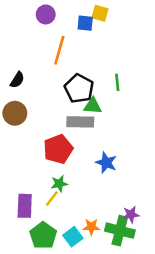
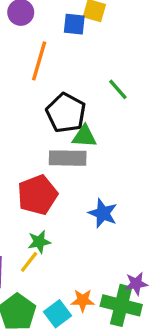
green line: (117, 82) -> (118, 89), moved, turned -35

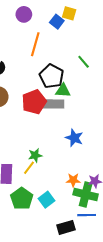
blue square: (74, 24) -> (57, 22), turned 32
red pentagon: (37, 195) -> (34, 102), moved
orange star: (83, 300) -> (73, 180), moved

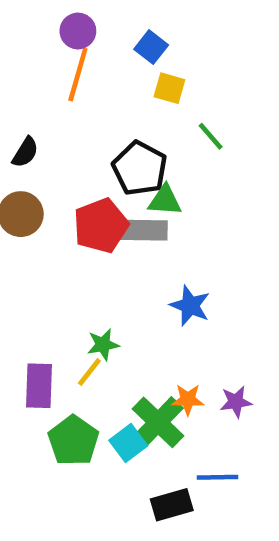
yellow square: (69, 13) -> (169, 88), moved
orange line: (35, 44) -> (78, 74), moved
green cross: (86, 194) -> (158, 422), moved, turned 30

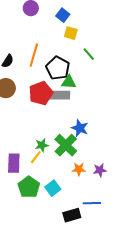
orange line: (78, 74) -> (34, 55), moved
green cross: (158, 422) -> (66, 145), moved

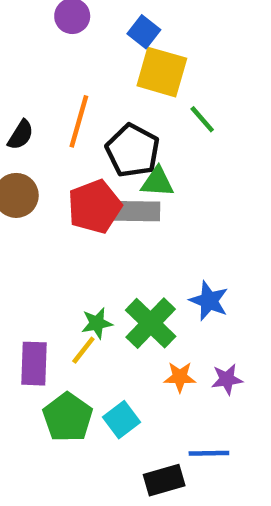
yellow square: (71, 33) -> (162, 72), size x1.6
blue star: (80, 128) -> (209, 301), moved

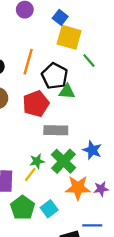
gray rectangle: (135, 211) -> (56, 130), moved
orange star: (180, 377) -> (78, 188), size x1.6

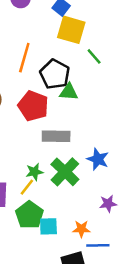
red pentagon: (36, 104) -> (33, 106), turned -30
orange star: (78, 188) -> (81, 229), moved, size x0.6
green pentagon: (23, 208) -> (29, 215), moved
cyan square: (49, 209) -> (48, 226), turned 35

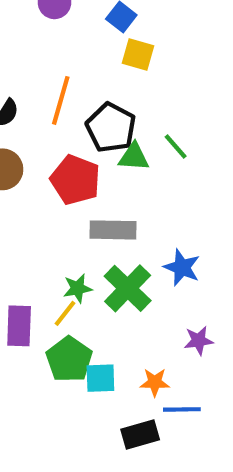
yellow square: (71, 30) -> (138, 55), size x0.7
green line: (94, 56) -> (176, 146), moved

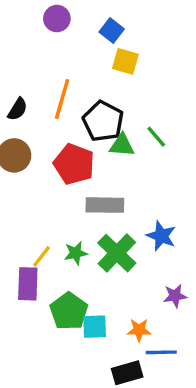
yellow line: (65, 313) -> (41, 256), moved

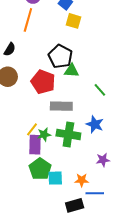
orange line: (62, 99) -> (28, 20), moved
green line: (156, 137) -> (100, 90), moved
green cross: (117, 253) -> (68, 134), turned -35
yellow line: (41, 256) -> (32, 129), moved
purple rectangle: (28, 284) -> (35, 145), moved

